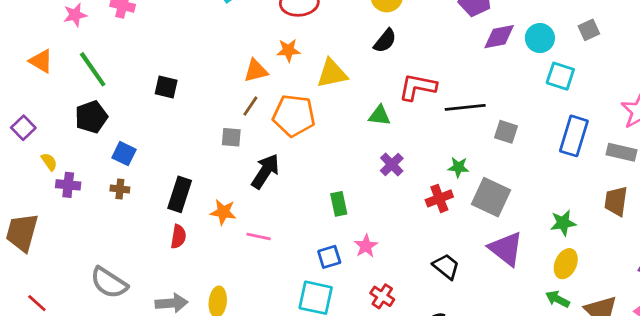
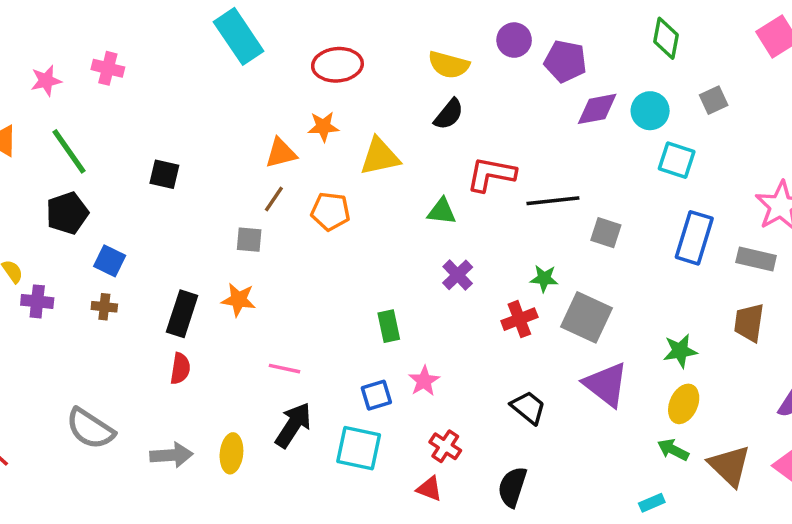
orange pentagon: (294, 116) -> (330, 211), size x0.7
black arrow: (265, 171) -> (293, 425), moved
orange star: (223, 212) -> (239, 300), moved

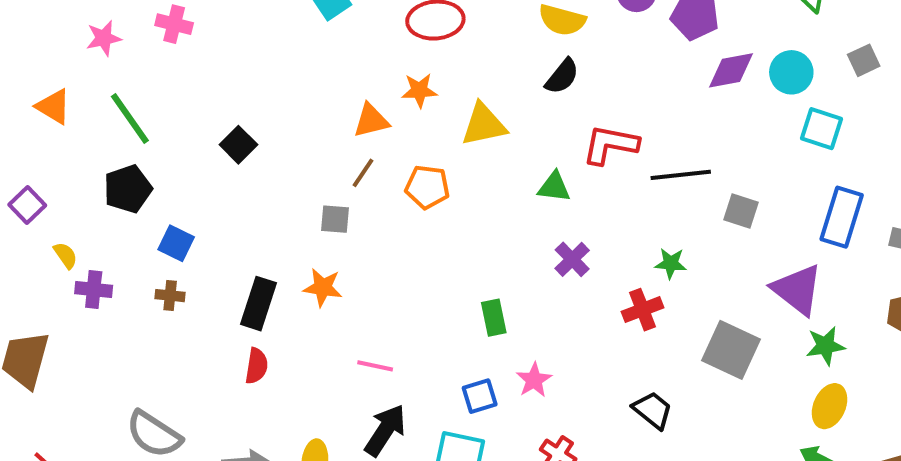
black square: (164, 174) -> (238, 145), turned 32
gray square: (587, 317) -> (731, 350), moved
purple triangle: (606, 384) -> (797, 289), moved

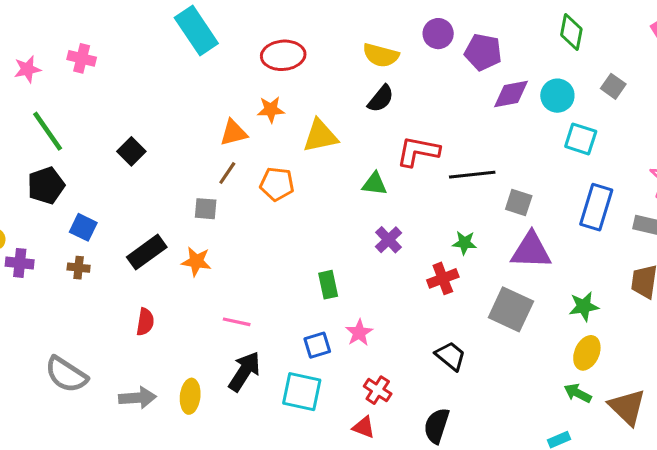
gray square: (864, 60) -> (613, 86), turned -30
purple triangle: (797, 289) -> (531, 251), moved, turned -36
black rectangle: (259, 304) -> (147, 252), moved, turned 36

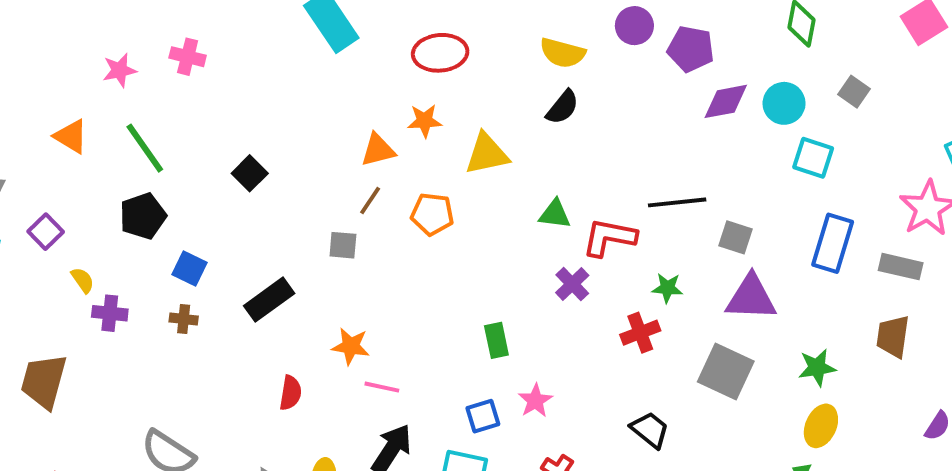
red L-shape: (418, 151) -> (609, 237), moved
orange star: (196, 261) -> (351, 346), moved
red semicircle: (145, 322) -> (291, 393), moved

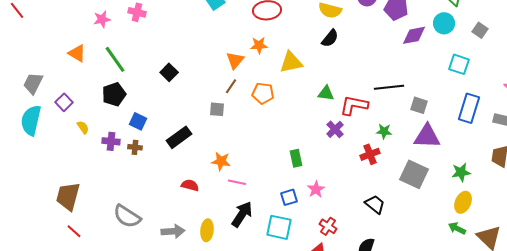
cyan circle: (784, 103) -> (444, 23), moved
orange triangle: (378, 150) -> (235, 60), turned -36
purple cross: (110, 313) -> (111, 141), moved
brown trapezoid: (44, 381) -> (68, 196), moved
red semicircle: (291, 393) -> (190, 185), turned -84

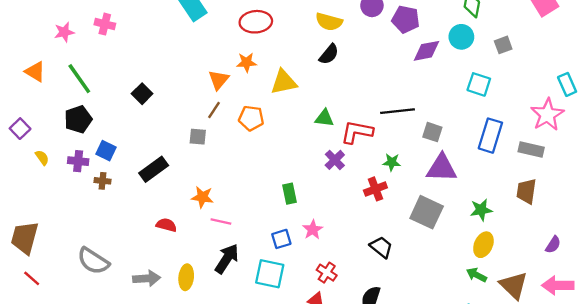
gray square: (480, 30) -> (503, 45), turned 35
purple cross: (111, 141) -> (78, 161), moved

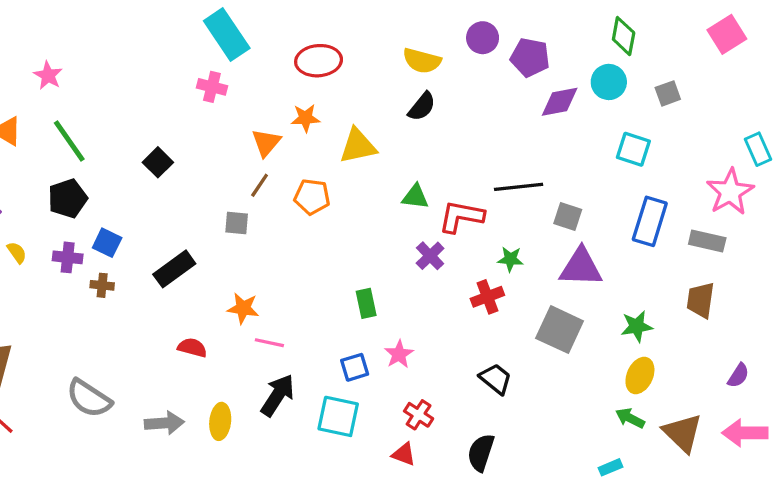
pink cross: (105, 24) -> (212, 87), moved
pink star: (64, 32) -> (48, 75), turned -30

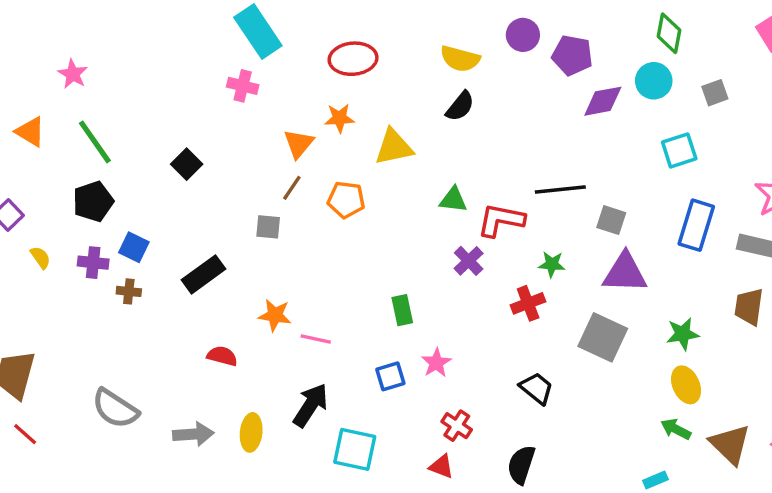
cyan square: (633, 149) -> (679, 150), turned -36
pink line: (269, 343) -> (316, 339), moved
yellow ellipse: (640, 375) -> (686, 385), turned -48
cyan square: (338, 416) -> (355, 449), moved

